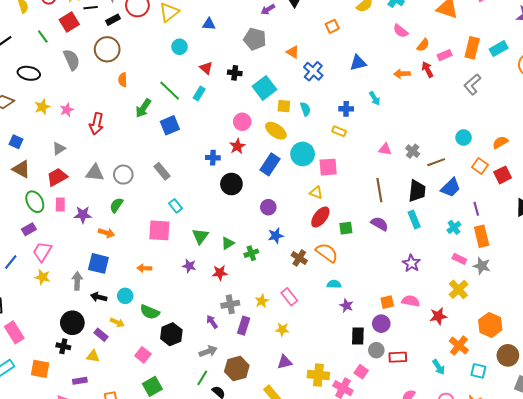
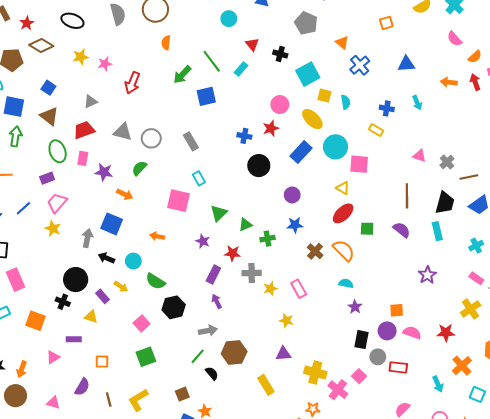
pink semicircle: (411, 301) -> (412, 333), moved
gray cross: (230, 304) -> (252, 273), moved
purple rectangle: (244, 326) -> (213, 274), moved

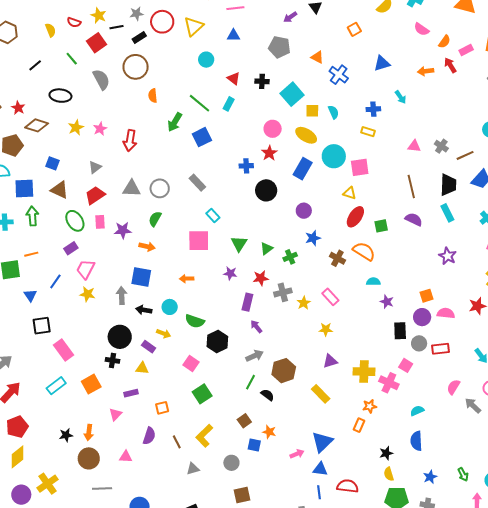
orange square: (36, 321) -> (91, 384), turned -36

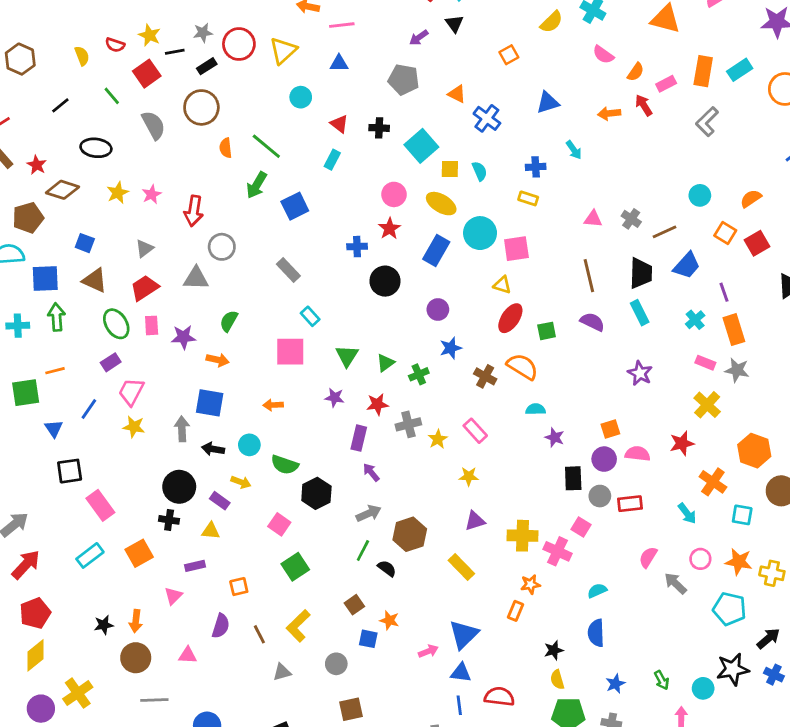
green line: (199, 103) -> (266, 146), moved
gray circle: (160, 188) -> (222, 247), moved

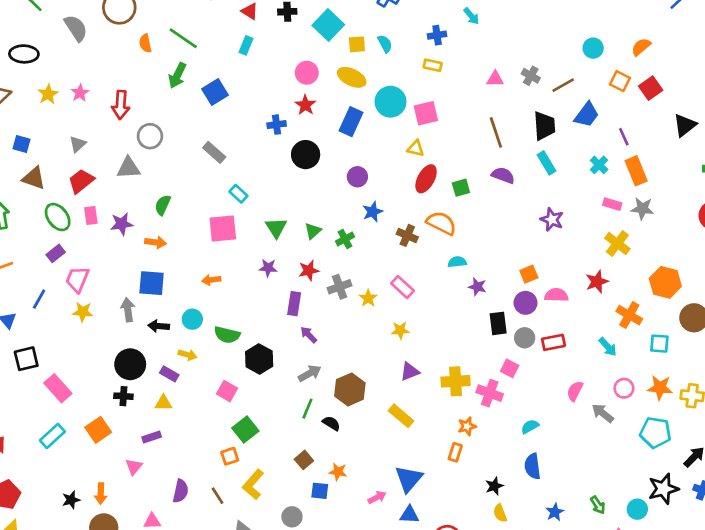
orange square: (239, 587) -> (230, 456), moved

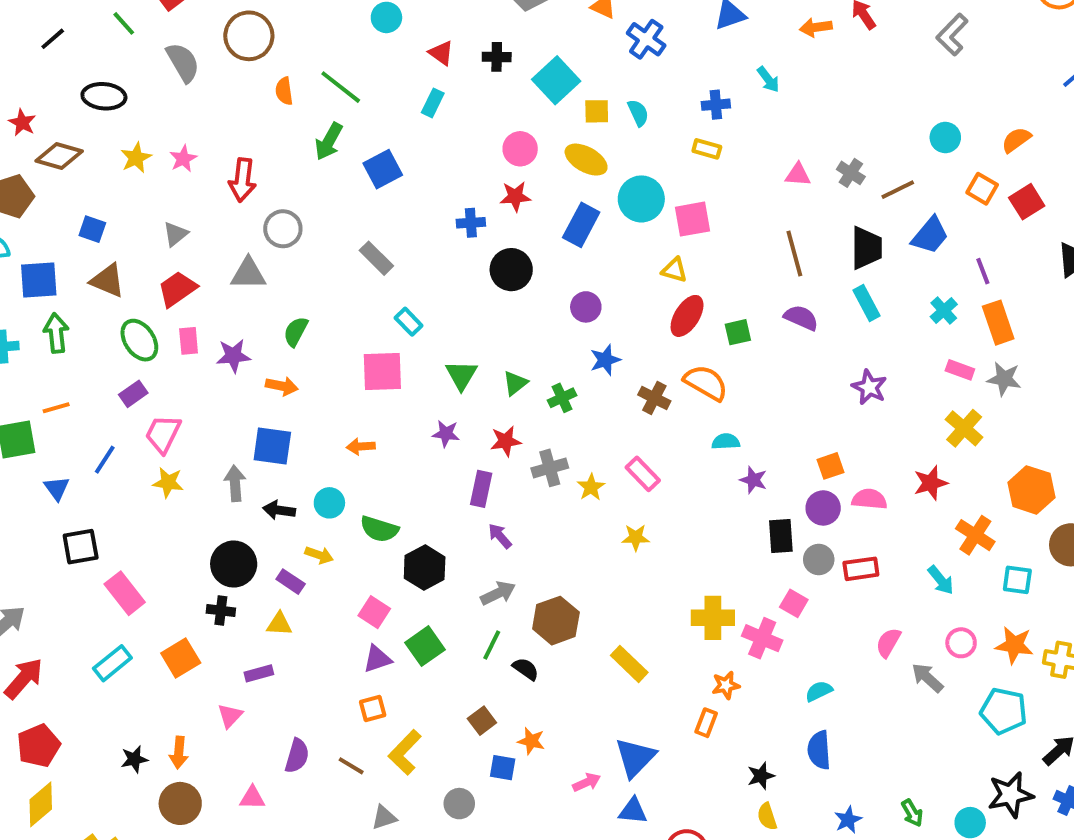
red star: (305, 105) -> (515, 196), turned 30
purple triangle: (410, 372) -> (377, 659), moved
green square: (245, 430) -> (425, 646), moved
brown line: (218, 496) -> (351, 766), turned -30

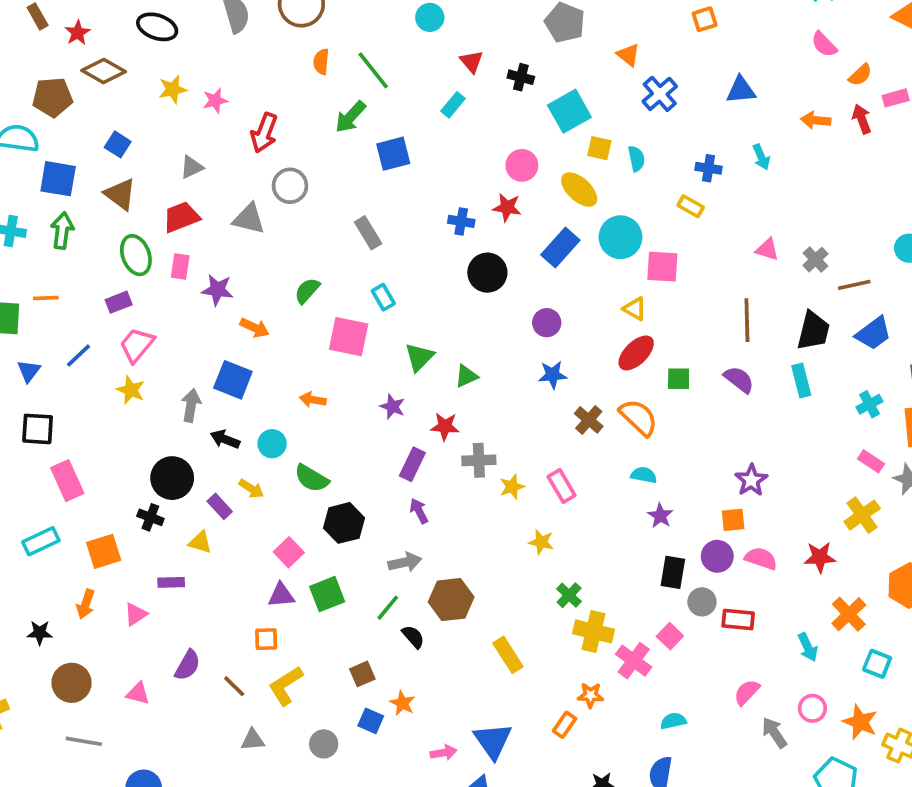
green semicircle: (296, 332) -> (307, 291), moved
purple star: (869, 387) -> (751, 480), moved
green cross: (562, 398) -> (569, 595), moved, turned -35
orange arrow: (179, 753) -> (86, 604), moved
blue triangle: (635, 758) -> (493, 741), turned -33

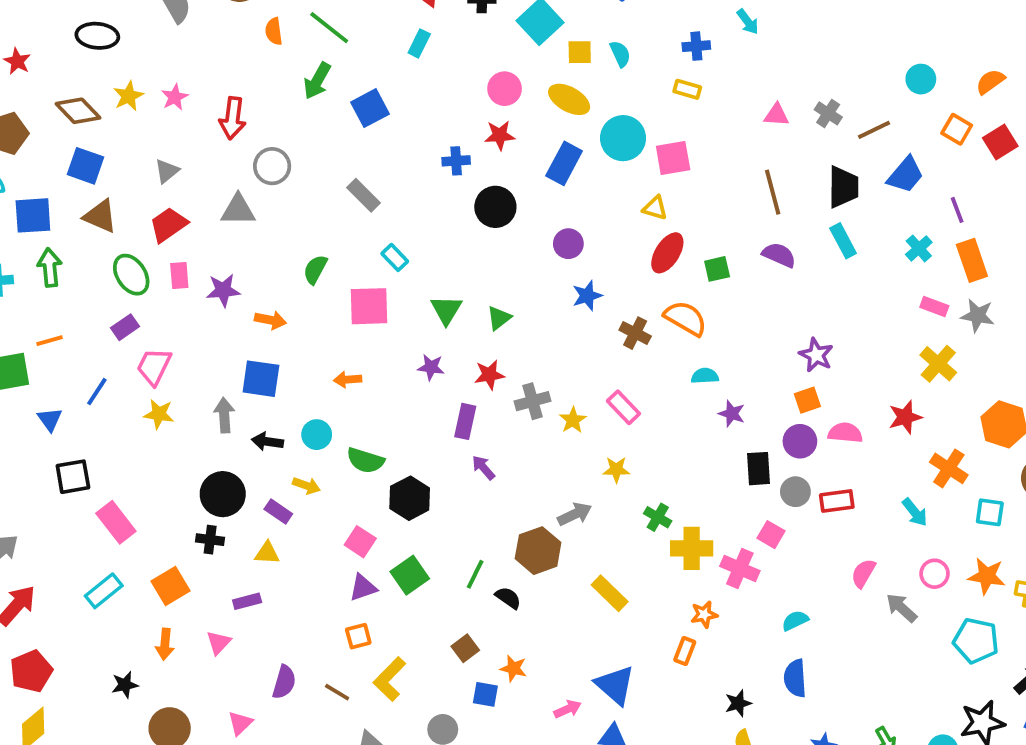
brown diamond: (104, 71) -> (78, 111), moved, turned 30
blue square: (118, 144) -> (86, 166), size x1.4
gray arrow: (405, 562) -> (575, 514), moved
pink triangle: (138, 693) -> (240, 723), turned -45

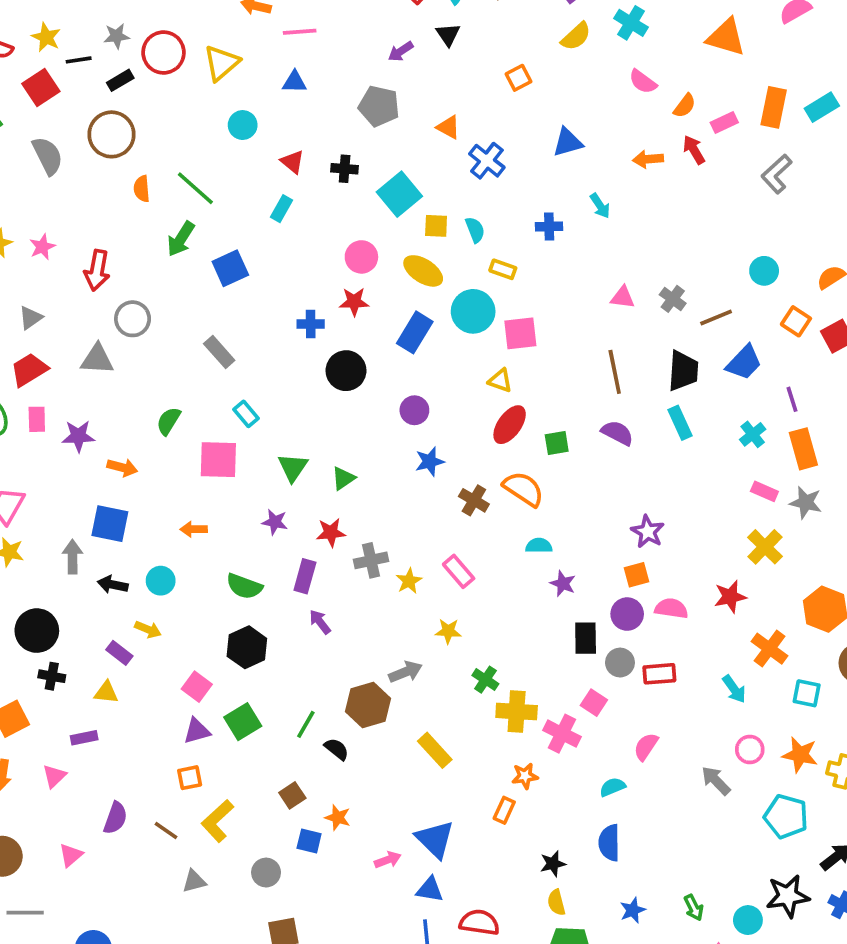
yellow rectangle: (687, 89) -> (503, 269), moved
green semicircle: (365, 460) -> (244, 586), moved
black circle: (223, 494) -> (37, 631), moved
pink semicircle: (863, 573) -> (646, 747), moved

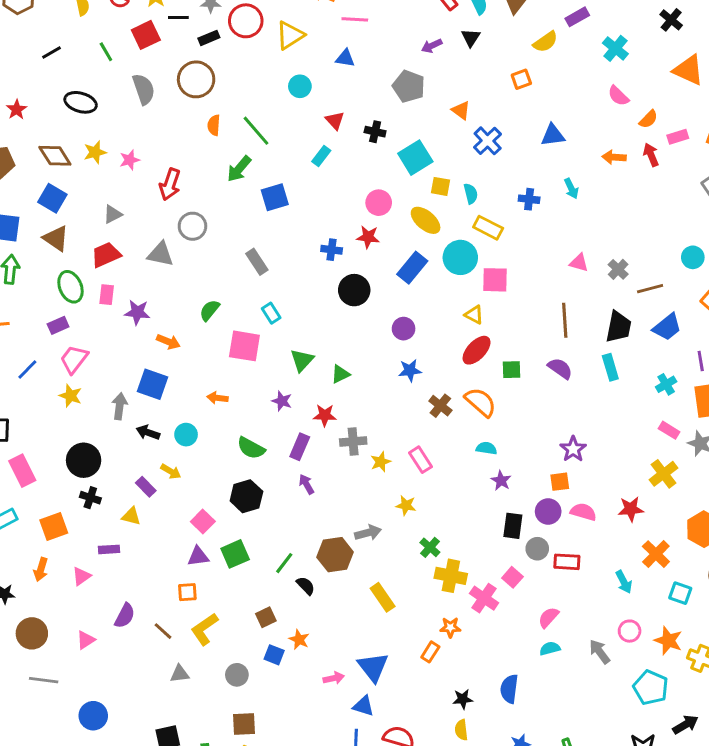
yellow semicircle: (576, 36) -> (545, 42), moved
yellow rectangle: (503, 269) -> (488, 228), size x1.4
cyan semicircle: (612, 787) -> (550, 649), moved

